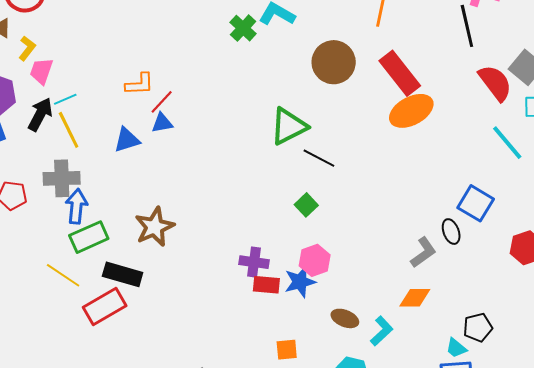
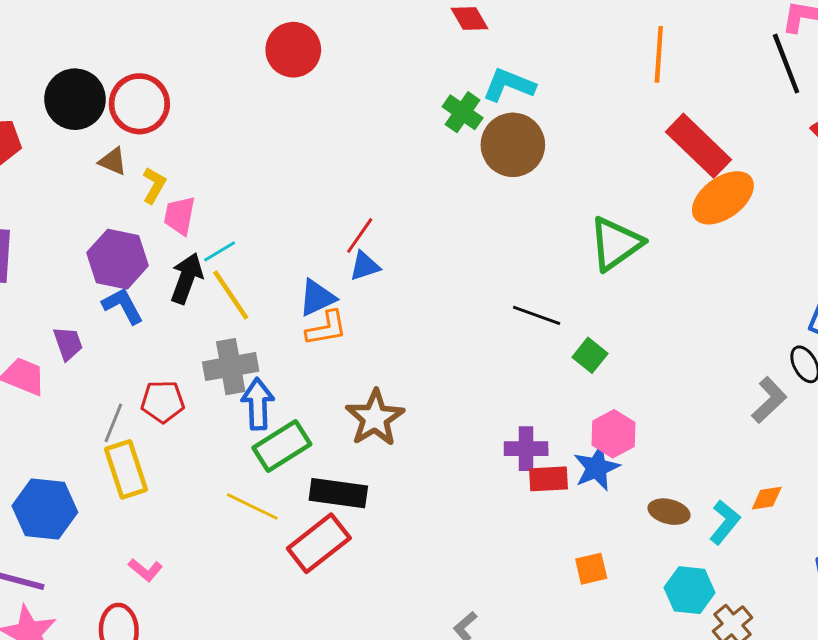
brown circle: (334, 62) -> (513, 145), moved
orange L-shape: (140, 84) -> (326, 328), moved
green triangle: (289, 126) -> (616, 244), moved
black line: (319, 158) -> (537, 315), moved
orange diamond: (415, 298) -> (767, 498), moved, size x0.7

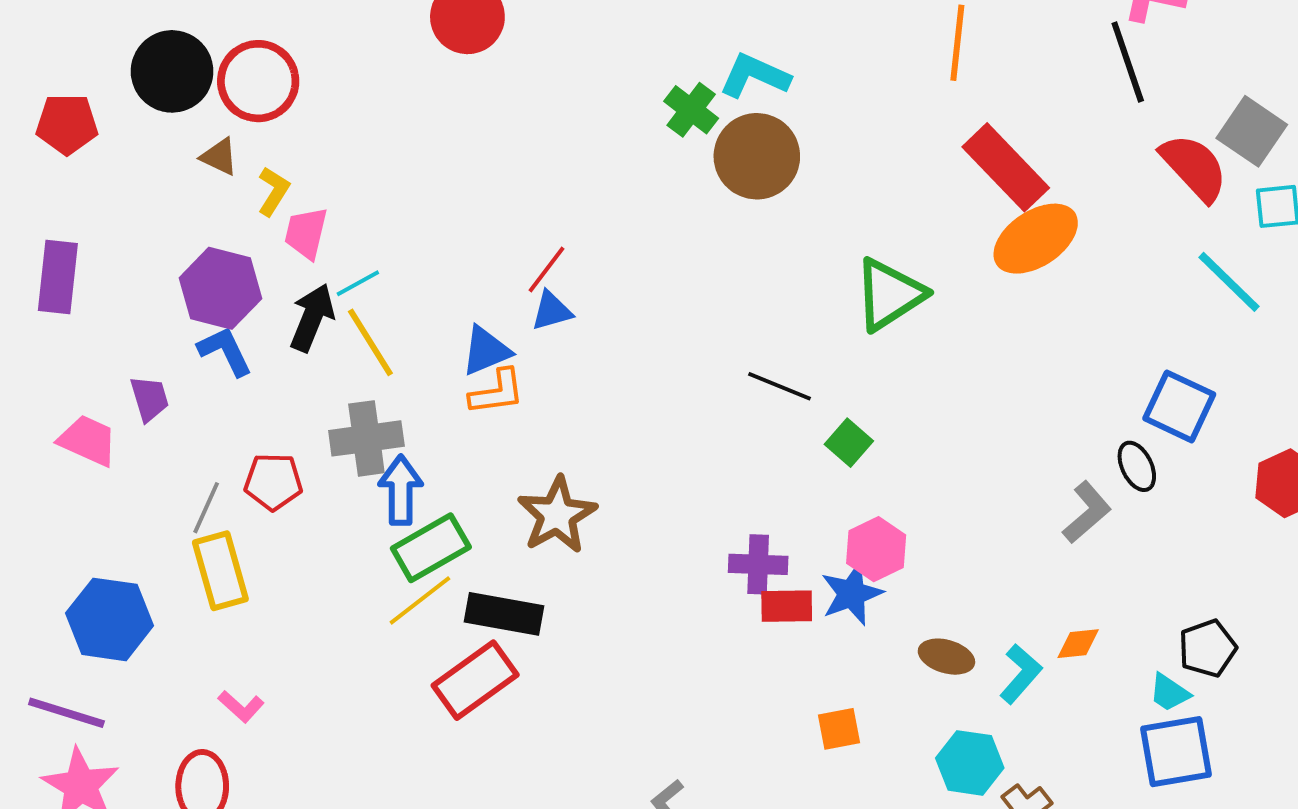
yellow line: (252, 506) -> (420, 600), moved, turned -66

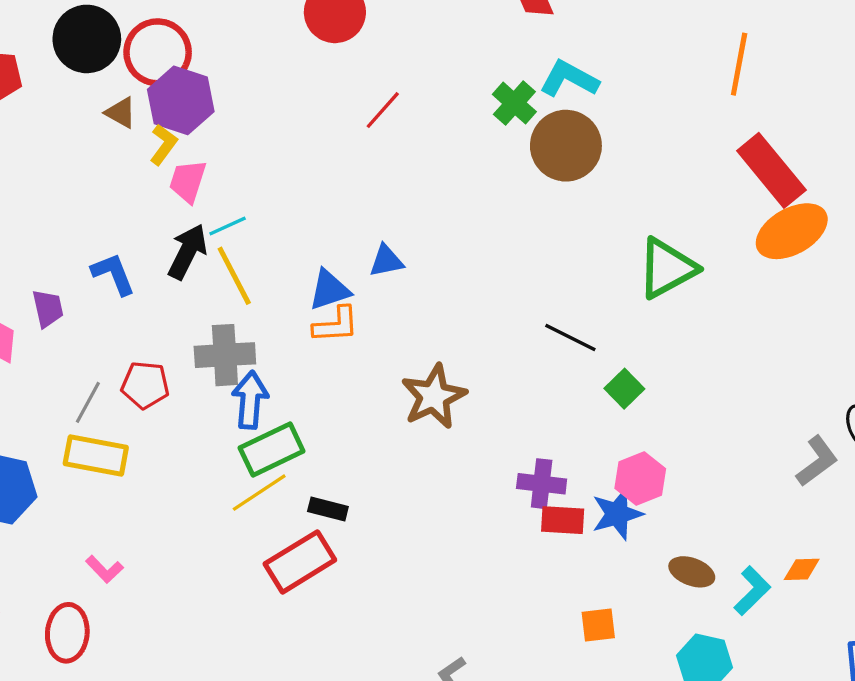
red line: (547, 270) -> (383, 110), moved
purple hexagon: (220, 288) -> (181, 100), moved
brown star: (557, 515) -> (434, 396), moved
yellow rectangle: (220, 571) -> (96, 456), turned -68
black rectangle: (504, 614) -> (328, 509), size x0.6

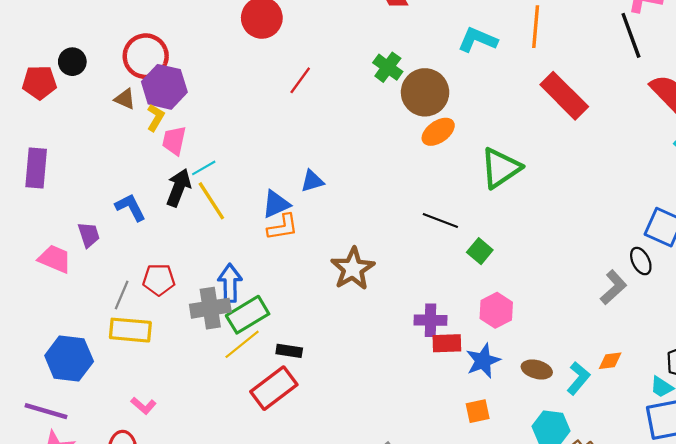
black circle: (87, 39) -> (72, 62), moved, size x0.6
cyan L-shape: (569, 79) -> (478, 40), moved
orange ellipse: (792, 231) -> (438, 132), moved, size x0.7
gray cross: (225, 355) -> (210, 308), moved
blue star: (617, 514) -> (483, 361), moved

